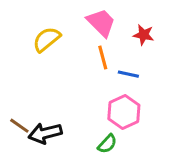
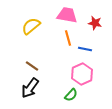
pink trapezoid: (101, 23) -> (67, 15), turned -35
brown line: (19, 126) -> (32, 66), moved
black arrow: (45, 133) -> (30, 88), turned -40

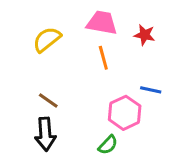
blue line: (85, 49) -> (151, 90), moved
black arrow: (30, 88) -> (45, 134), turned -40

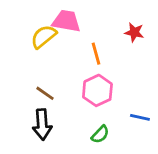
pink trapezoid: (102, 23) -> (66, 21), moved
blue line: (151, 90) -> (140, 117), moved
pink hexagon: (125, 113) -> (97, 90), moved

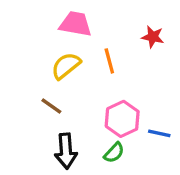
yellow semicircle: (44, 37) -> (66, 66), moved
pink hexagon: (97, 90) -> (122, 119), moved
black arrow: (42, 124) -> (66, 151), moved

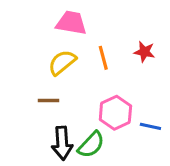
red star: (153, 37) -> (144, 52), moved
brown line: (51, 106) -> (48, 101), turned -35
green semicircle: (114, 153) -> (91, 145), moved, size x1.4

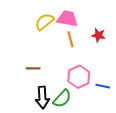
pink trapezoid: (71, 23) -> (67, 19), moved
yellow semicircle: (62, 62) -> (44, 22), moved

